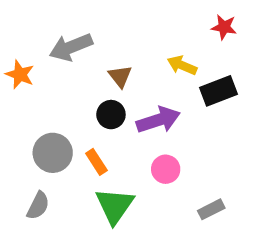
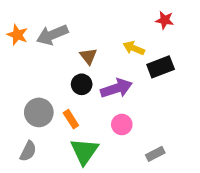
orange star: (20, 74) -> (17, 35), moved

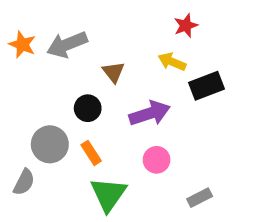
red star: (165, 20) -> (186, 26), moved, turned -30
black circle: (82, 84) -> (88, 108), moved
gray semicircle: (28, 151) -> (24, 182), moved

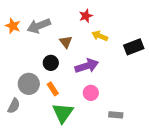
red star: (186, 26) -> (86, 16), moved
black rectangle: (206, 86) -> (134, 47), moved
gray rectangle: (200, 198) -> (116, 115), turned 32

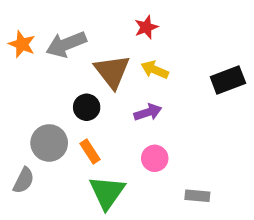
yellow arrow: (100, 36) -> (155, 70), moved
brown triangle: (66, 42) -> (112, 71), size x1.6
purple arrow: (87, 66) -> (148, 112), size x0.7

